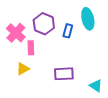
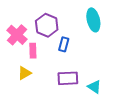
blue rectangle: (68, 31) -> (64, 44), moved
cyan triangle: (96, 86) -> (94, 87), moved

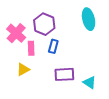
blue rectangle: (64, 44) -> (53, 46), moved

